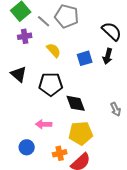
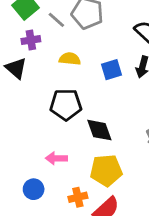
yellow semicircle: (54, 50) -> (70, 59), turned -42
black triangle: (19, 74) -> (16, 68), moved

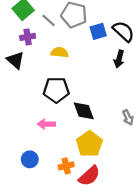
blue square: (111, 70) -> (98, 31), moved
pink arrow: (56, 158) -> (46, 124), moved
yellow pentagon: (106, 170) -> (89, 144), turned -30

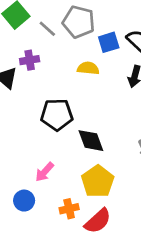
purple cross: (28, 37) -> (30, 60), moved
yellow semicircle: (60, 52) -> (88, 68), moved
pink arrow: (46, 124) -> (45, 172), moved, turned -49

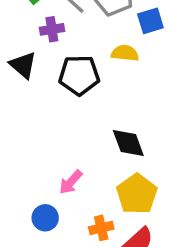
purple cross: (30, 60) -> (52, 29), moved
black pentagon: (57, 115) -> (79, 75), moved

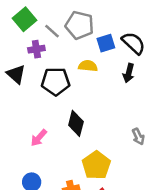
black diamond: (128, 143) -> (76, 123), moved, turned 35
pink arrow: (71, 182) -> (39, 138), moved

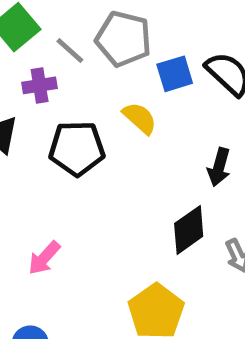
yellow semicircle: (88, 66) -> (140, 118), turned 36
black arrow: (129, 73) -> (219, 167), moved
black diamond: (76, 123) -> (189, 230), moved, turned 40

